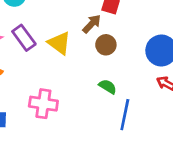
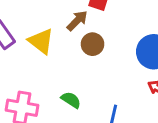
green semicircle: (108, 87) -> (71, 100), moved

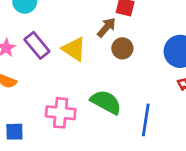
green semicircle: (71, 100) -> (106, 102), size x1.6

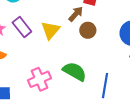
yellow triangle: (74, 49) -> (50, 30), turned 36
pink cross: (61, 113) -> (40, 79), turned -30

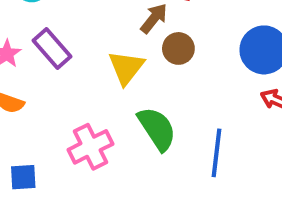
yellow triangle: (50, 30) -> (126, 68), moved
green semicircle: (75, 71) -> (157, 129), turned 30

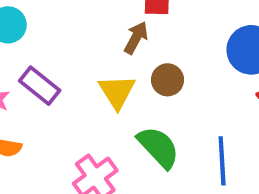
brown circle: (178, 48) -> (168, 80), moved

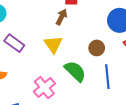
brown circle: (168, 80) -> (97, 48), moved

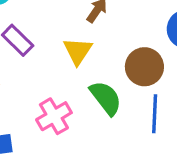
brown circle: (97, 48) -> (144, 67), size x1.5

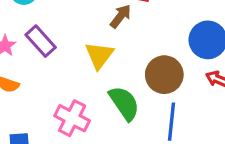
pink cross: (54, 116) -> (72, 118), turned -36

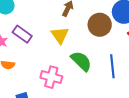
brown circle: (164, 75) -> (100, 25), moved

